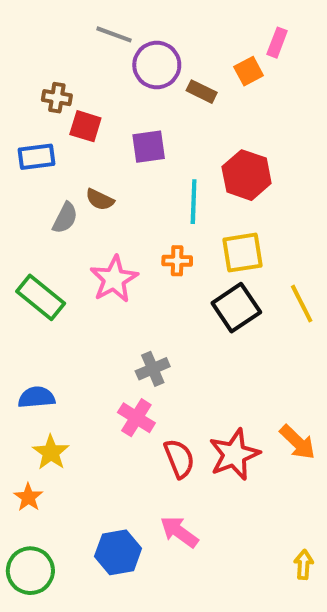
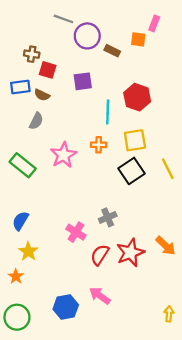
orange square: (249, 71) -> (138, 39), turned 35
brown semicircle: (100, 200) -> (42, 95), moved
gray cross: (153, 369) -> (108, 217), moved
blue semicircle: (37, 397) -> (20, 221), turned -54
red semicircle: (179, 459) -> (100, 255), turned -125

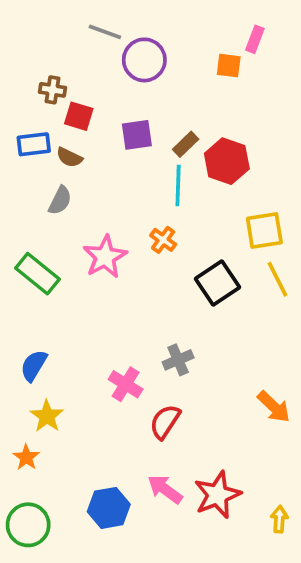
brown rectangle: (112, 51) -> (186, 144), moved, turned -70
yellow square: (135, 140) -> (264, 231), moved
orange cross: (99, 145) -> (163, 240), turned 35
red star: (130, 253) -> (217, 495), moved

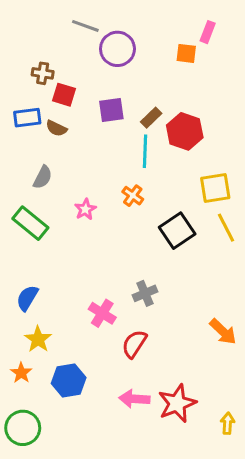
gray semicircle: (60, 201) -> (43, 177), moved
pink star: (105, 257) -> (85, 209), size x0.6
pink arrow: (165, 489) -> (134, 399), turned -32
blue hexagon: (109, 508) -> (69, 380), moved

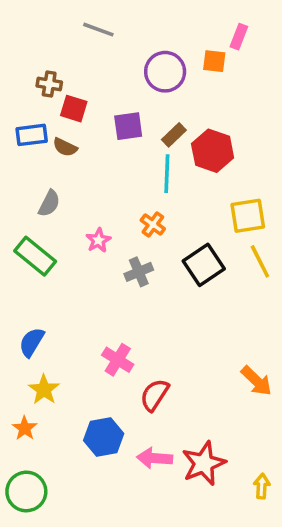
purple circle: (117, 49) -> (165, 72), moved
gray cross: (145, 293) -> (139, 272), moved
blue hexagon: (69, 380) -> (104, 437), moved

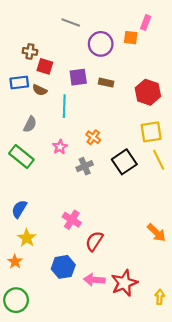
gray line: (98, 30) -> (71, 23), moved
brown rectangle: (174, 135) -> (106, 83), turned 56
red hexagon: (213, 151) -> (148, 92), moved
cyan line: (167, 174) -> (64, 106), moved

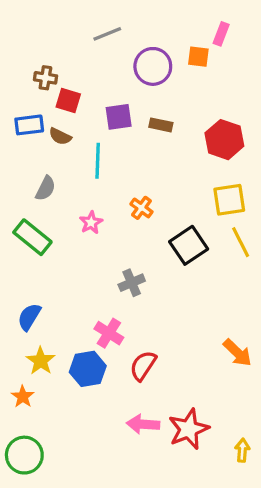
gray line: (71, 23) -> (107, 34), turned -42
gray cross: (85, 166) -> (132, 283), moved
blue hexagon: (63, 267) -> (88, 369), moved

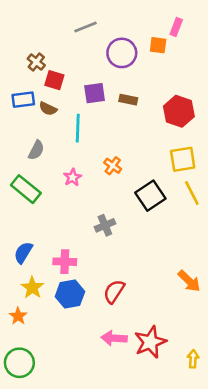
brown cross: (45, 78) -> (36, 62), turned 30
pink cross: (109, 333) -> (65, 262), moved, turned -30

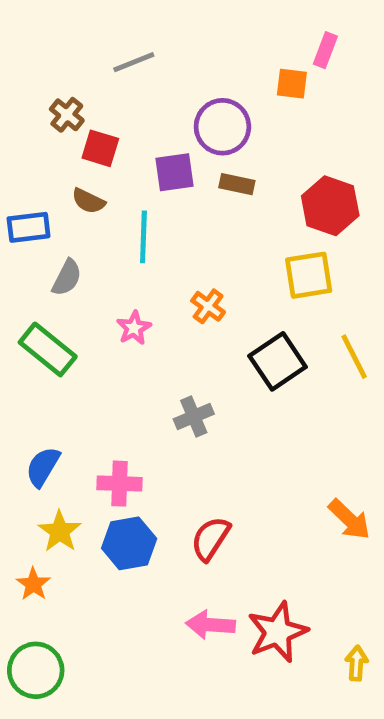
gray line: (85, 27) -> (134, 62), moved
purple circle: (122, 53) -> (222, 127), moved
blue rectangle: (23, 100) -> (29, 227), moved
yellow square: (183, 159) -> (309, 275), moved

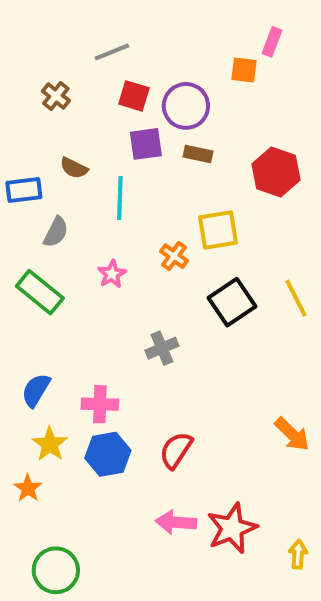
red square: (100, 148) -> (134, 96), moved
yellow square: (309, 275) -> (218, 230), moved
green circle: (36, 670) -> (56, 570), moved

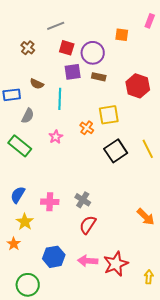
pink rectangle: (272, 42) -> (150, 21), moved
gray cross: (162, 348) -> (83, 200), moved, turned -35
blue hexagon: (108, 454) -> (54, 257), moved

